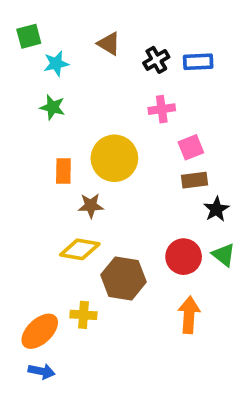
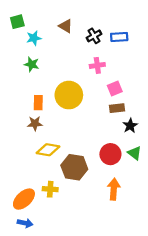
brown star: (91, 206) -> (35, 123), moved

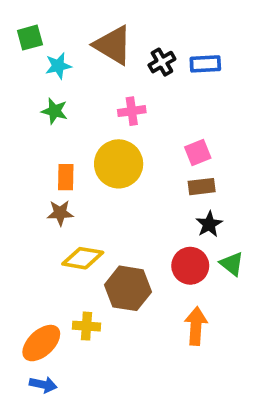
brown triangle: (66, 26) -> (113, 45), size x1.6
pink cross: (97, 65) -> (132, 111), moved
black star: (130, 126) -> (209, 224), moved

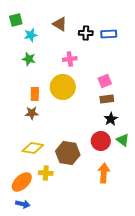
brown triangle: (113, 45) -> (60, 24), size x0.7
black cross: (162, 62) -> (86, 33), turned 32
yellow diamond: (83, 258) -> (33, 148), moved

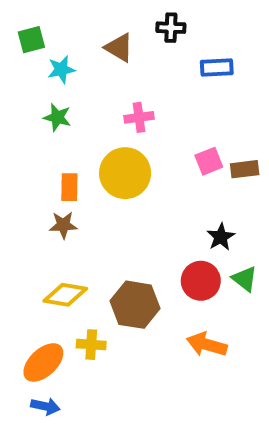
black cross: (86, 33) -> (171, 28), moved
brown rectangle: (107, 99) -> (245, 169), moved
orange arrow: (104, 173) -> (207, 345), turned -78

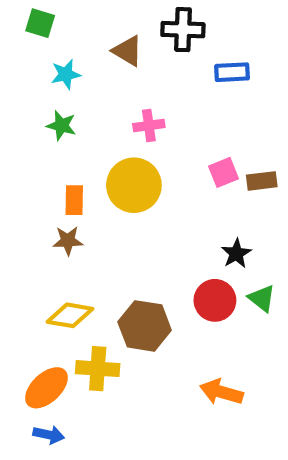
black cross: (171, 28) -> (183, 30), size x1.4
green square: (31, 40) -> (40, 23), moved, turned 32
yellow cross: (91, 345) -> (98, 369), size x1.4
orange arrow: (207, 345) -> (221, 392), moved

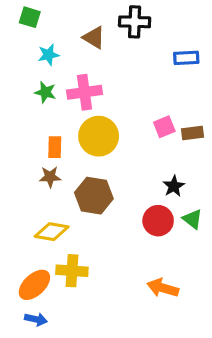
blue rectangle: (232, 72) -> (186, 58), moved
pink cross: (149, 126) -> (85, 92), moved, size x1.5
brown hexagon: (145, 326) -> (94, 196), moved

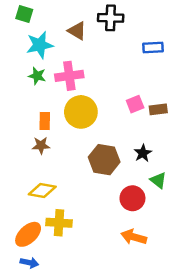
cyan star: (49, 55) -> (40, 45), size x1.5
brown hexagon: (94, 196) -> (104, 160), moved
red circle: (158, 221) -> (132, 198), moved

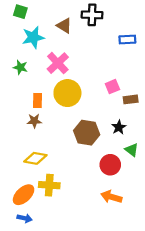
green star: (37, 76) -> (20, 67), moved
pink cross: (69, 76) -> (58, 63), turned -35
brown rectangle: (158, 109) -> (131, 99), moved

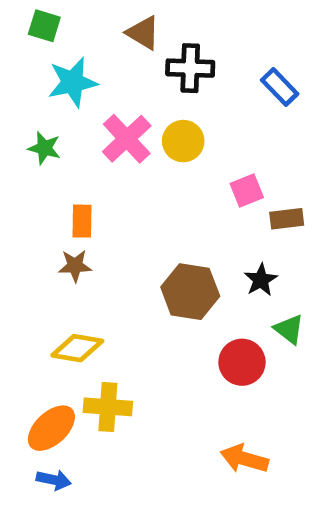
black cross: (92, 15) -> (190, 68), moved
brown triangle: (64, 26) -> (143, 33), moved
blue rectangle: (127, 40) -> (280, 87), turned 49
yellow circle: (67, 93) -> (183, 141), moved, size x0.7
orange arrow: (111, 197) -> (244, 459), moved

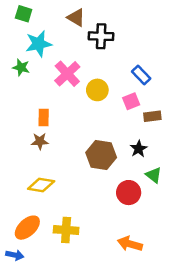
blue rectangle: (280, 87) -> (141, 75), moved
yellow circle: (183, 141) -> (97, 90), moved
green star: (44, 148) -> (21, 67), moved
yellow cross: (108, 407) -> (66, 230), moved
blue arrow: (54, 480) -> (15, 255), moved

